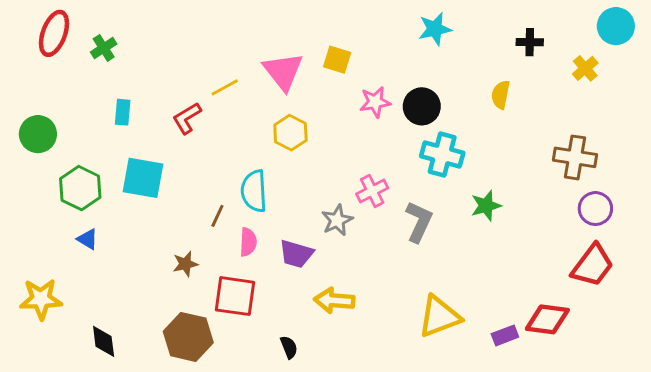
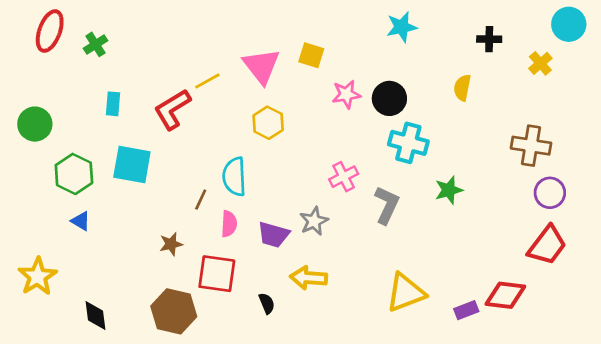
red L-shape: (187, 118) -> (172, 109), size x1.4
gray star: (337, 220) -> (314, 221), moved
yellow star: (41, 299) -> (38, 276), turned -30
black semicircle: (289, 347) -> (267, 303), moved

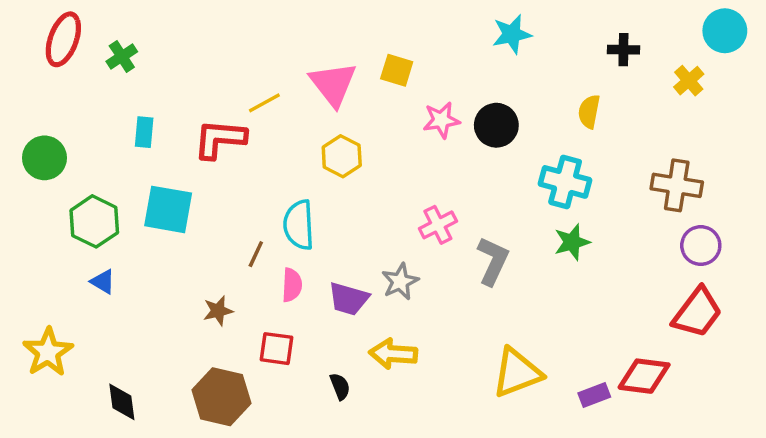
red L-shape: (172, 109) -> (220, 139), turned 36
cyan cross: (408, 143) -> (565, 182), moved
red square: (217, 274) -> (276, 349), size x0.7

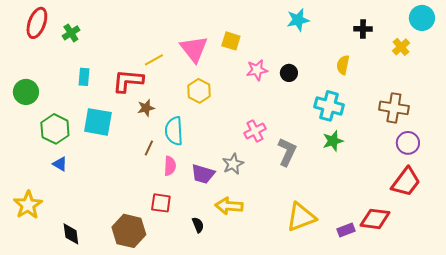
black circle: (496, 125) -> (289, 73), size x0.7
brown star: (218, 311) -> (146, 108), moved

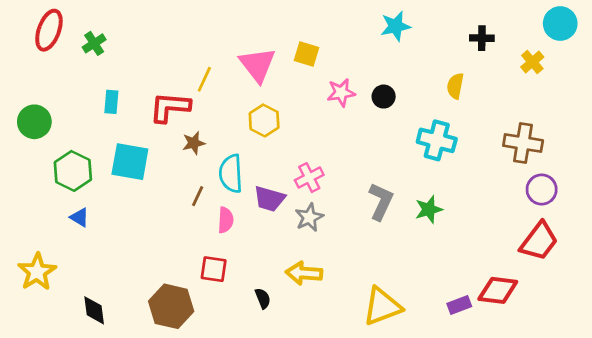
yellow line: (154, 60) -> (204, 79), turned -36
pink cross: (255, 131) -> (309, 178), moved
green star: (333, 141) -> (429, 209), moved
purple trapezoid: (203, 174) -> (269, 199), moved
yellow triangle: (301, 217) -> (382, 306), moved

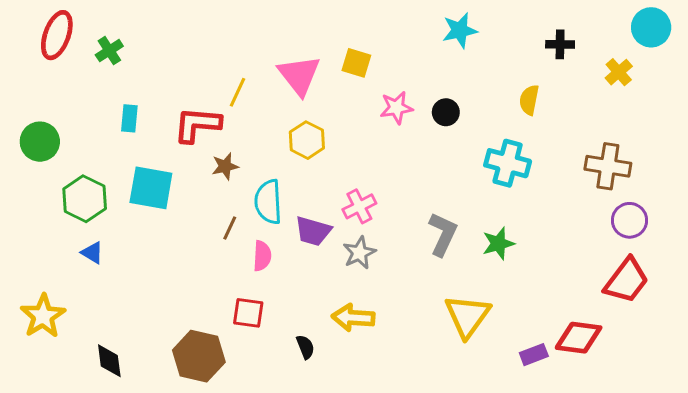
yellow triangle: (382, 306) -> (467, 316), moved, turned -33

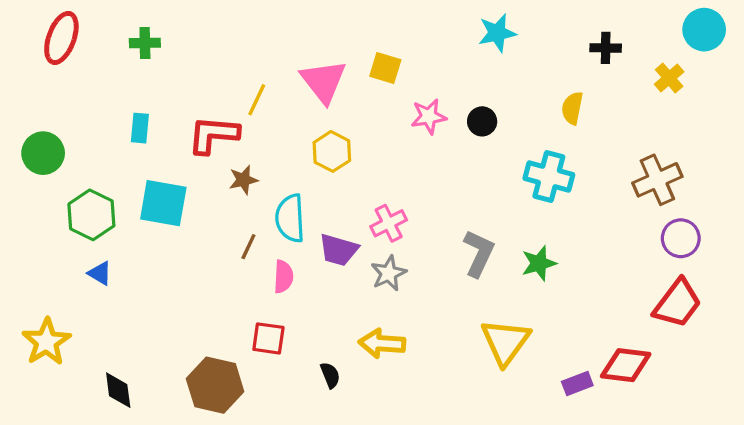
green cross: (109, 51) -> (145, 43), moved, turned 32
brown cross: (608, 166) -> (657, 180), turned -33

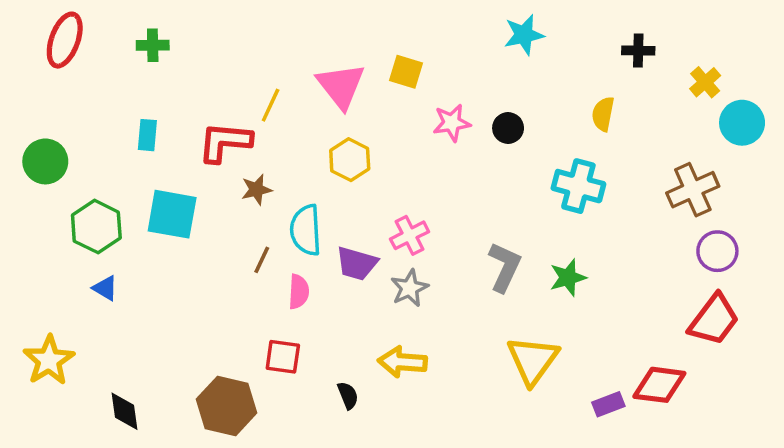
cyan circle: (704, 30) -> (742, 123), moved

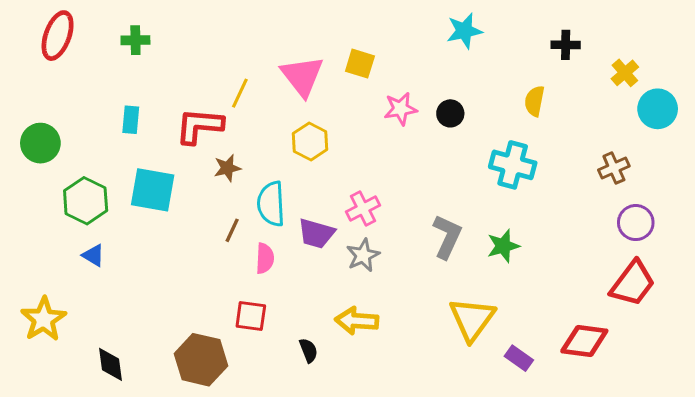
brown cross: (693, 190) -> (614, 168), size x0.7
purple rectangle: (608, 404) -> (519, 358), moved, turned 56

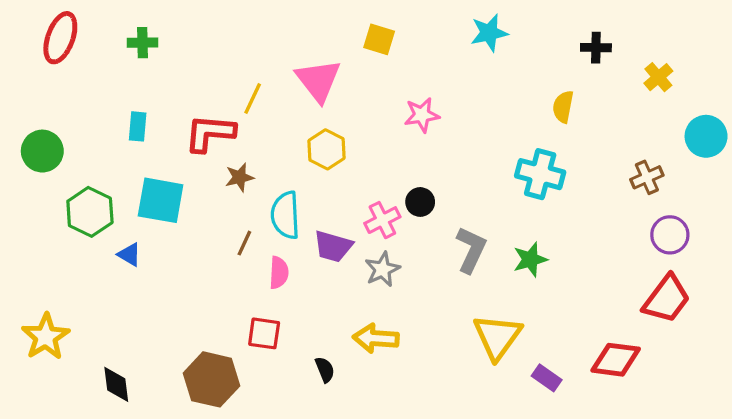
yellow square: (360, 64) -> (379, 39), moved
cyan circle: (658, 109) -> (706, 136), moved
black circle: (450, 113) -> (420, 202), moved
blue triangle: (93, 255) -> (129, 255), moved

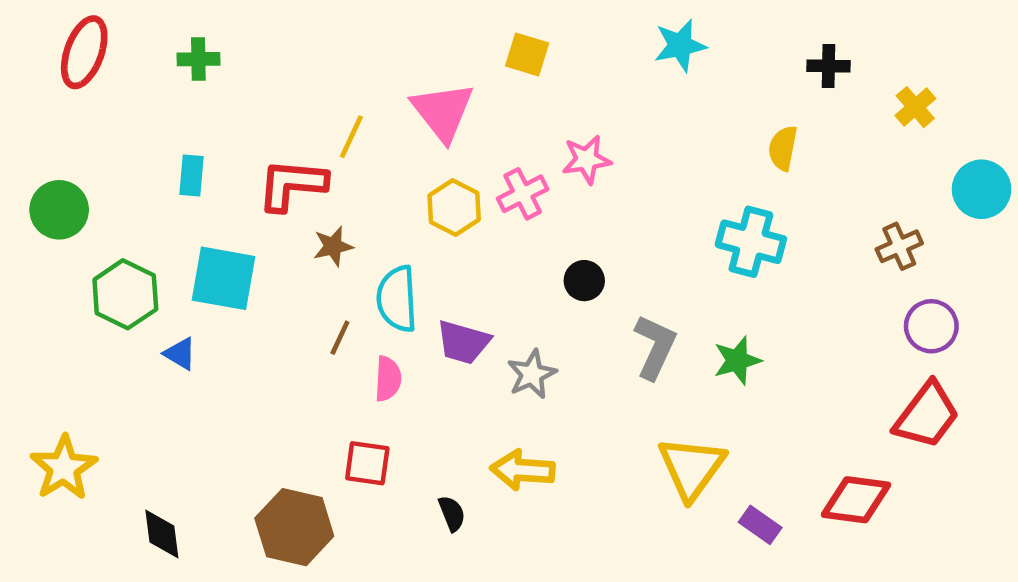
pink cross: (382, 220) -> (523, 194), moved

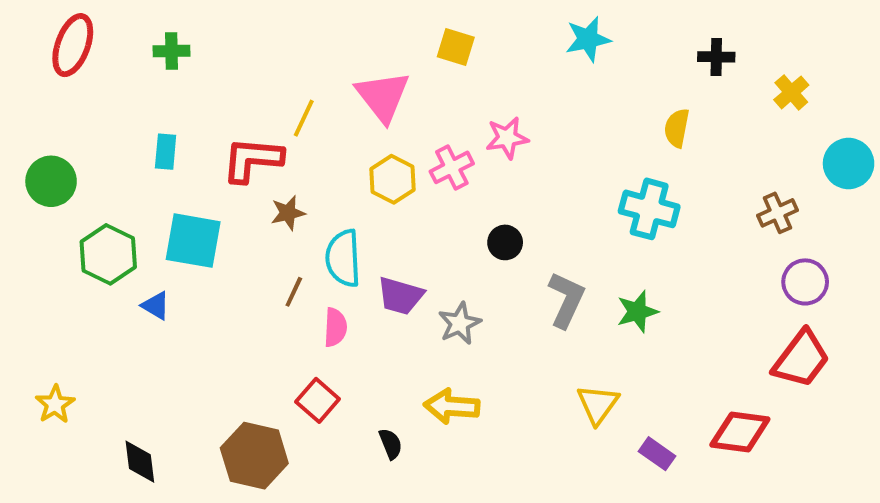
red square: (367, 463) -> (318, 400), turned 33
yellow star: (64, 468) -> (55, 404), size x0.7
yellow triangle: (692, 468) -> (598, 404), size x0.7

